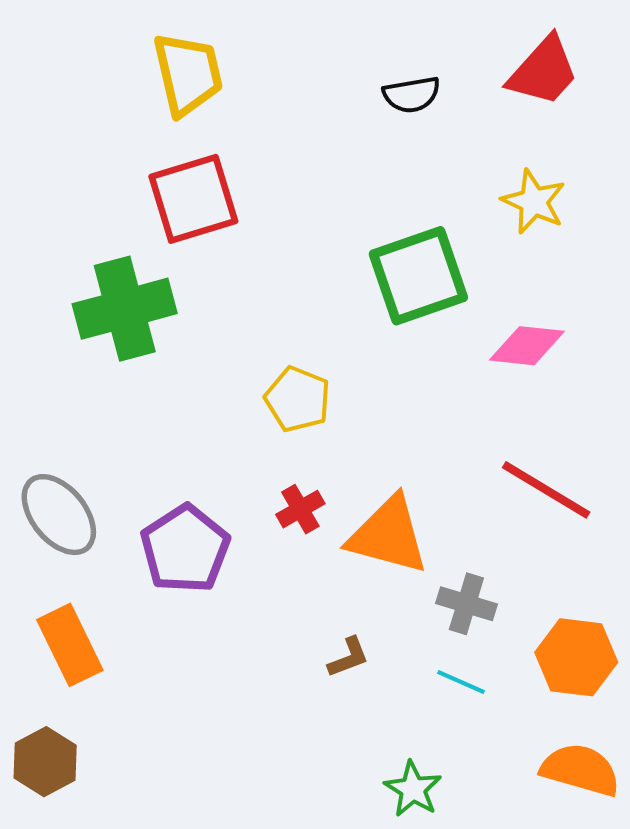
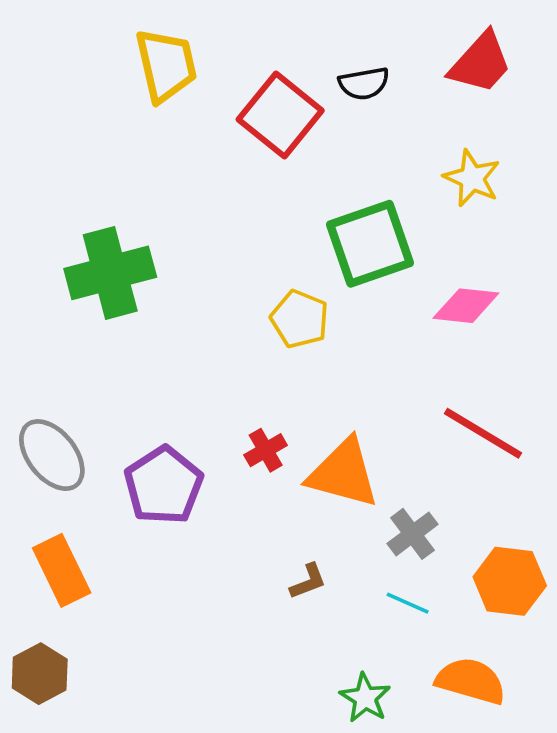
red square: (193, 199) -> (280, 115), moved, turned -34
yellow pentagon: (298, 399) -> (300, 319), moved
gray cross: (466, 604) -> (413, 534), turned 36
orange semicircle: (580, 770) -> (471, 681), moved

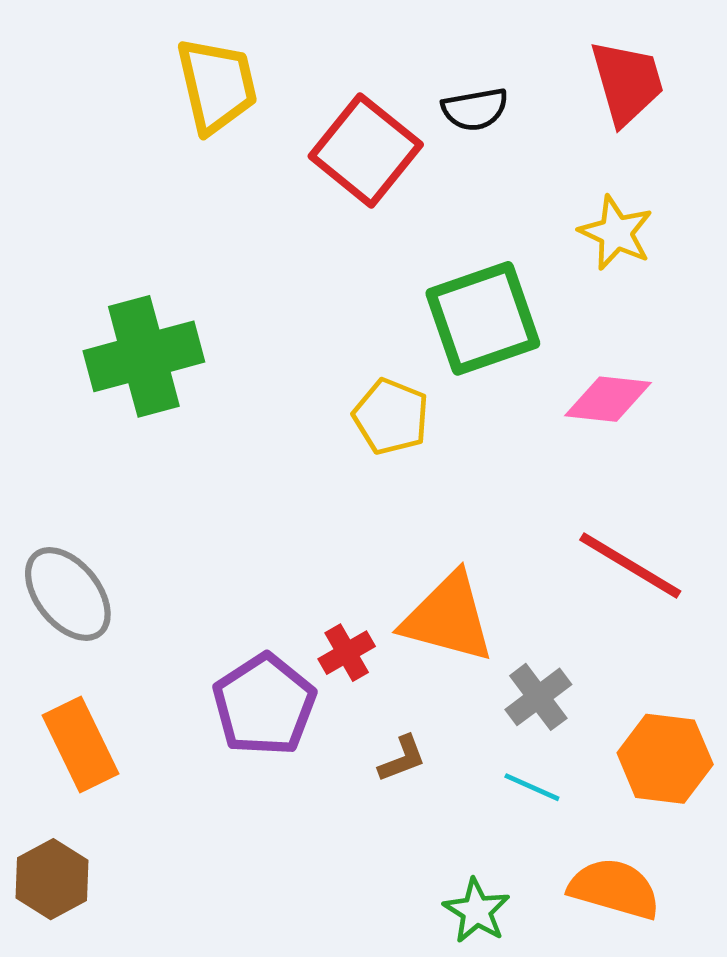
red trapezoid: (481, 63) -> (627, 82), turned -58
red cross: (266, 450) -> (347, 653), moved
purple pentagon: (164, 485) -> (264, 705), moved

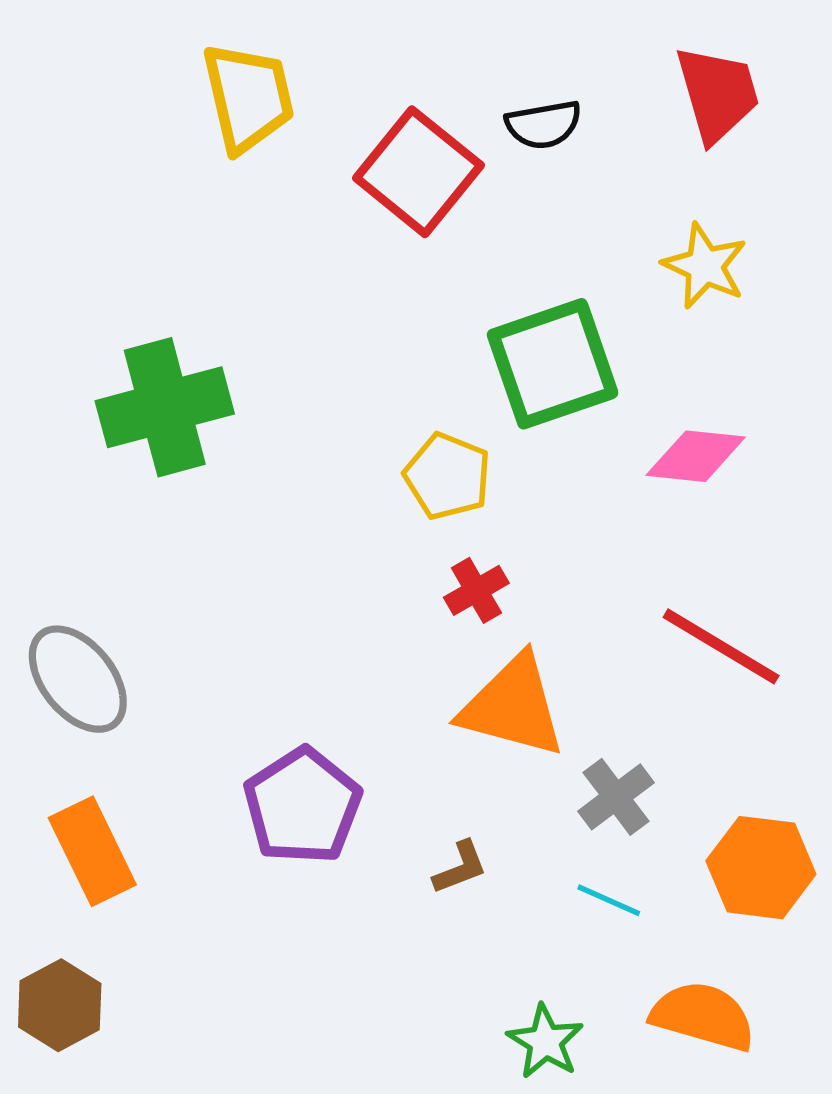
red cross: (347, 653) -> (476, 590), moved

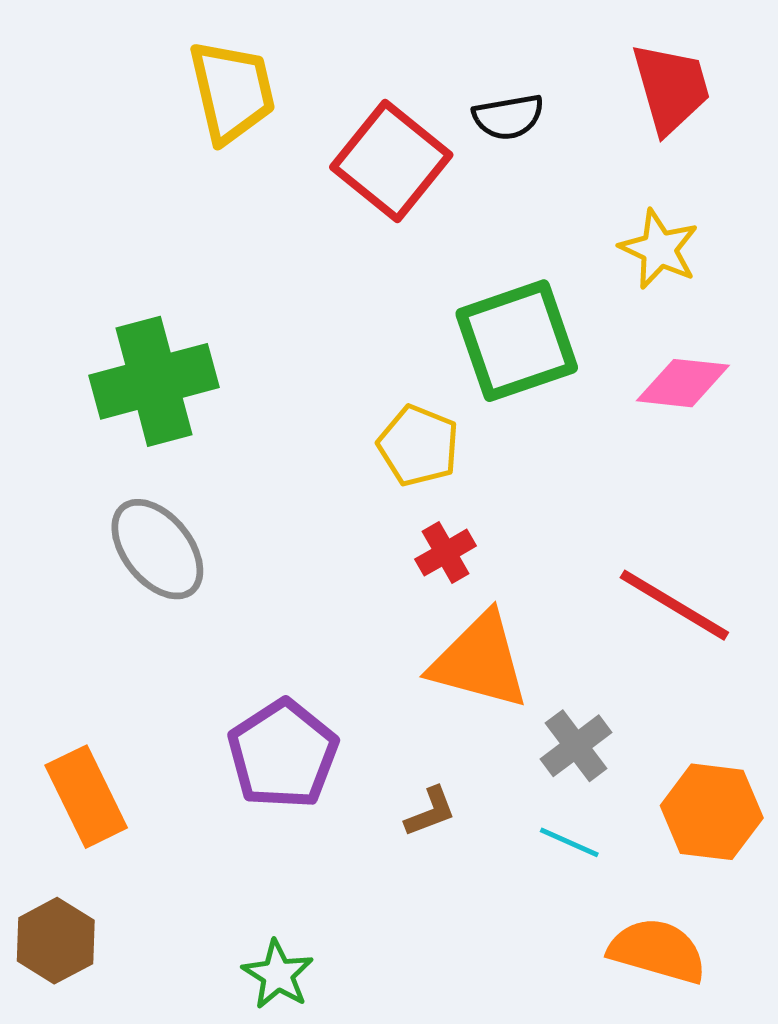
pink diamond: (696, 456) -> (683, 383), moved
gray ellipse: (78, 679) -> (157, 549), moved
green star: (545, 1042) -> (278, 975), moved

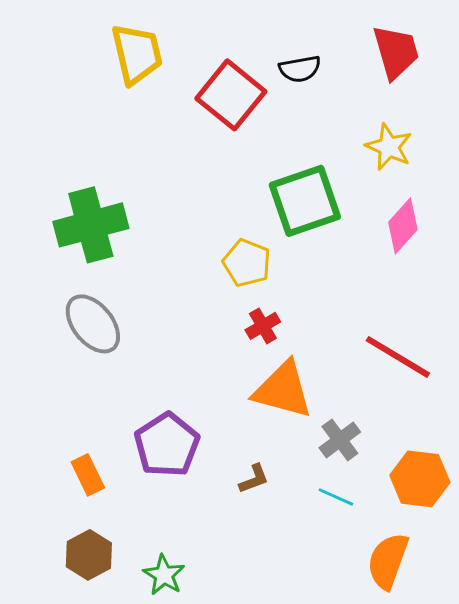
pink diamond: (683, 383) -> (403, 226), turned -54
orange rectangle: (86, 797) -> (88, 475), moved, size x0.7
brown hexagon: (56, 941) -> (89, 555), moved
orange semicircle: (657, 951) -> (388, 561), turned -86

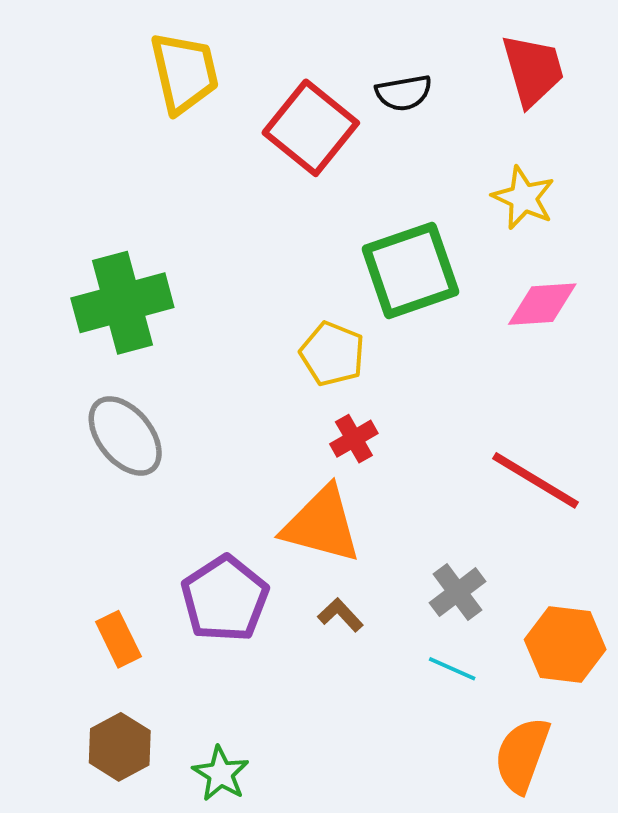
pink diamond: (403, 226) -> (542, 304), turned 44
orange triangle: (283, 390) -> (322, 525), moved
brown L-shape: (254, 479) -> (340, 615), moved, turned -112

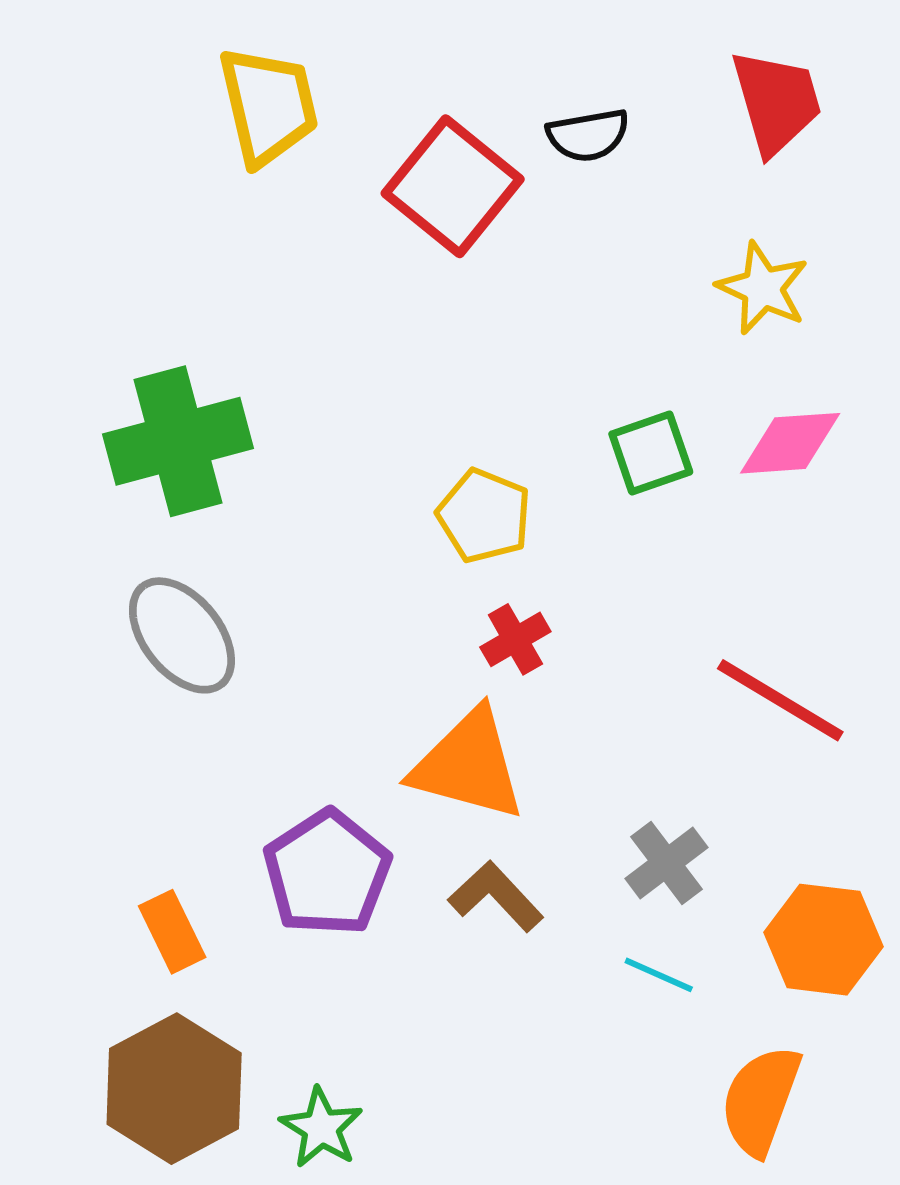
green square: (410, 270) -> (651, 453), moved, size x0.6
brown L-shape: (340, 615) -> (496, 896), size x1.4
brown hexagon: (120, 747) -> (174, 1089), size x1.5

